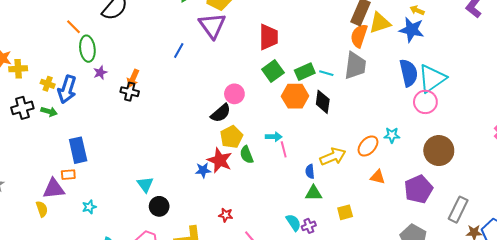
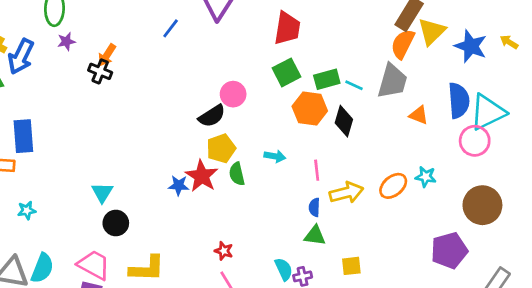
yellow arrow: (417, 10) -> (509, 42), moved
yellow triangle: (380, 23) -> (432, 31), turned -35
pink line: (284, 149) -> (317, 170), moved
orange triangle: (378, 177) -> (419, 115), moved
red star: (226, 215) -> (224, 251), moved

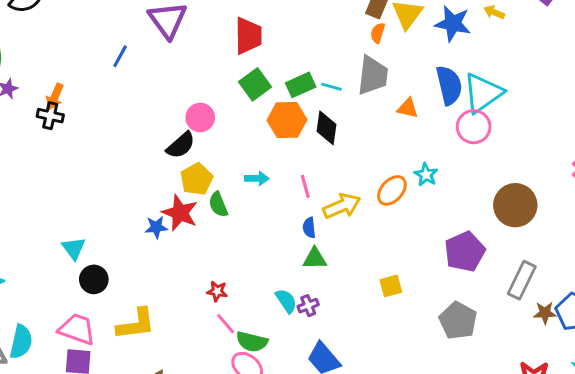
orange semicircle: (403, 44) -> (378, 33), size x0.6
cyan star: (426, 177) -> (426, 175), turned 30
brown circle: (482, 205) -> (515, 205), moved
yellow square: (351, 266) -> (391, 286), moved

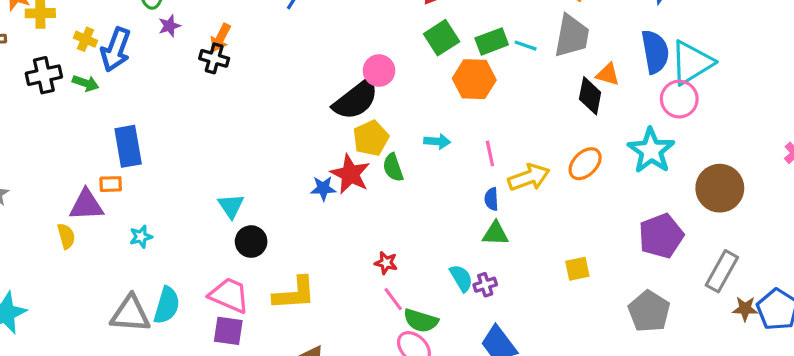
black diamond: (327, 128) -> (590, 96), moved
black semicircle: (181, 145) -> (356, 100), size x1.4
cyan star: (426, 175) -> (651, 151), moved, size x1.8

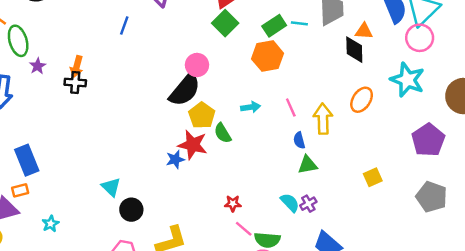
green square: (442, 38) -> (225, 23), moved
yellow arrow: (529, 177) -> (323, 119), turned -60

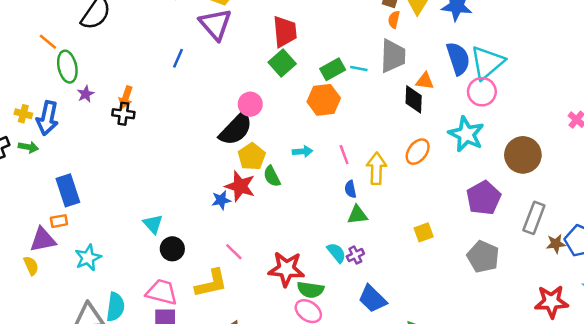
red star: (233, 204) -> (286, 269), moved, size x2.0
cyan star: (51, 224) -> (88, 258), size x1.5
pink line: (244, 229) -> (234, 252), moved

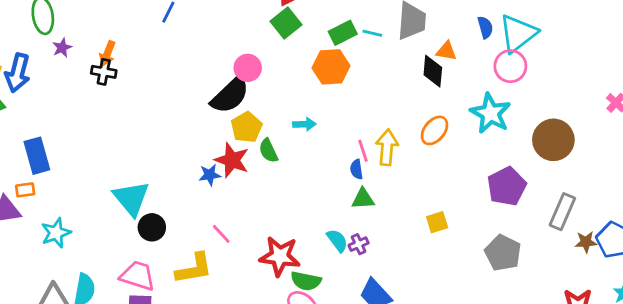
blue semicircle: (458, 58) -> (485, 27), size x0.6
pink line: (344, 155) -> (363, 151), moved
cyan triangle: (153, 224) -> (131, 198), size x1.6

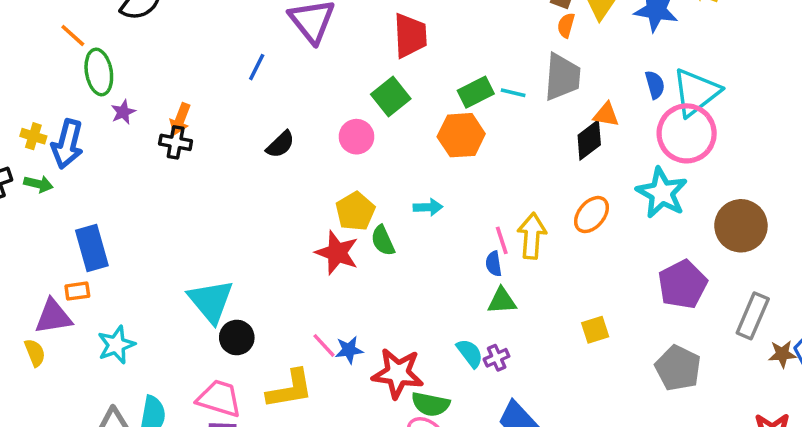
green square: (286, 23) -> (391, 97), moved
pink circle: (510, 66) -> (687, 133), size x1.4
black diamond: (433, 71) -> (589, 140), turned 48
black semicircle: (230, 95) -> (280, 144), moved, size x0.6
blue star: (210, 175) -> (349, 350), moved

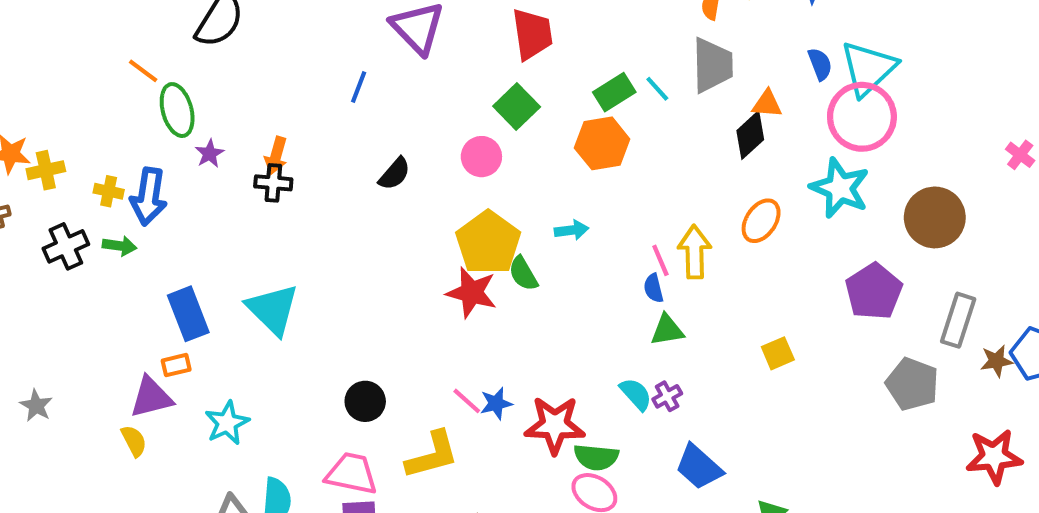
cyan line: (513, 93) -> (657, 89), turned 40
yellow pentagon: (355, 211) -> (488, 243), size x1.4
cyan triangle: (211, 301) -> (273, 309), moved
gray pentagon: (678, 368) -> (912, 384), moved

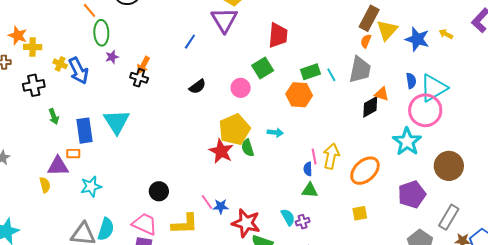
blue arrow: (149, 197) -> (78, 71), turned -48
orange ellipse: (761, 221) -> (365, 171), moved, size x1.4
green arrow: (120, 246) -> (54, 116), moved, turned 49
cyan triangle: (273, 309) -> (117, 122), moved

